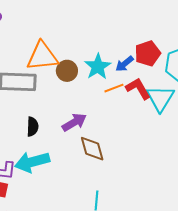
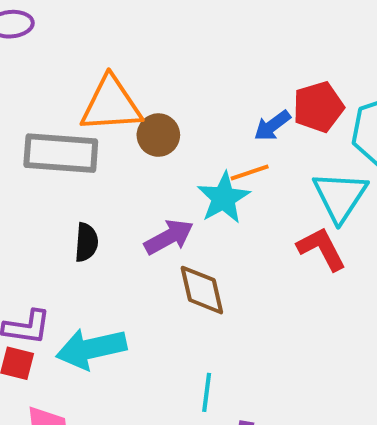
cyan star: (98, 67) -> (224, 198), moved
red L-shape: (138, 89) -> (322, 249), moved
cyan arrow: (32, 162) -> (91, 349), moved

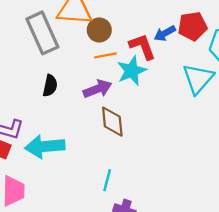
gray rectangle: (61, 153) -> (42, 33), turned 54
orange line: (250, 173) -> (105, 55), moved
red L-shape: (322, 249) -> (142, 47), moved

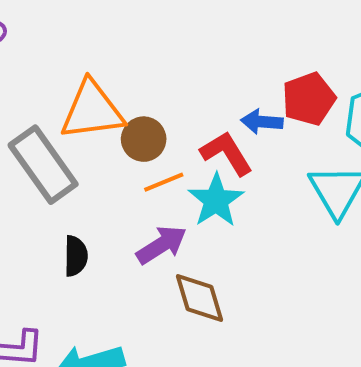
blue arrow: (165, 33) -> (262, 122), turned 45

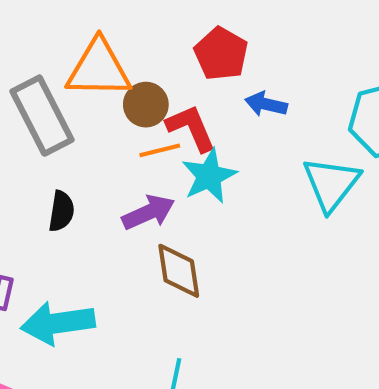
red pentagon: (309, 99) -> (221, 54), moved, turned -30
red L-shape: (226, 153) -> (191, 128), moved

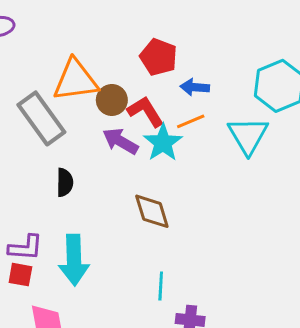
orange line: (160, 150) -> (191, 121), moved
purple arrow: (148, 212) -> (120, 141), moved, turned -117
cyan arrow: (58, 323) -> (74, 260), turned -75

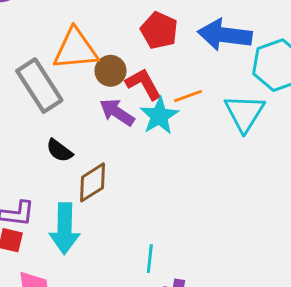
blue arrow: (195, 87) -> (225, 35), moved, size x1.8
black semicircle: (65, 182) -> (59, 151), turned 124
brown diamond: (152, 211) -> (93, 182), moved, turned 72

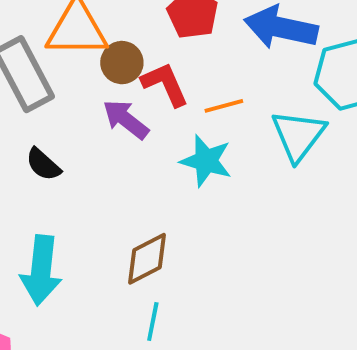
cyan star: (159, 116) -> (206, 161), moved, turned -30
brown diamond: (93, 182) -> (147, 259), moved

